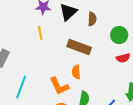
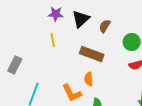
brown semicircle: (92, 19) -> (105, 26), turned -152

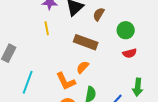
orange semicircle: (89, 79) -> (83, 67), turned 48

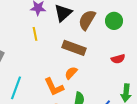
brown semicircle: (99, 14) -> (87, 20), size x1.5
green circle: (126, 30) -> (114, 21), moved

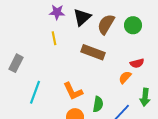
orange semicircle: (71, 73) -> (125, 77), moved

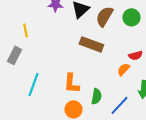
yellow line: (54, 38) -> (25, 30), moved
orange L-shape: (73, 91) -> (71, 83), turned 30

